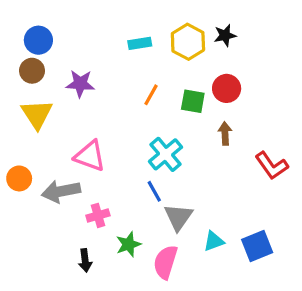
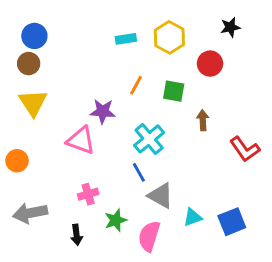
black star: (225, 35) -> (230, 27), moved
purple star: (80, 84) -> (103, 111), moved
red circle: (227, 88) -> (210, 64), moved
gray arrow: (61, 191) -> (30, 213), moved
gray triangle: (178, 217) -> (161, 196), turned -36

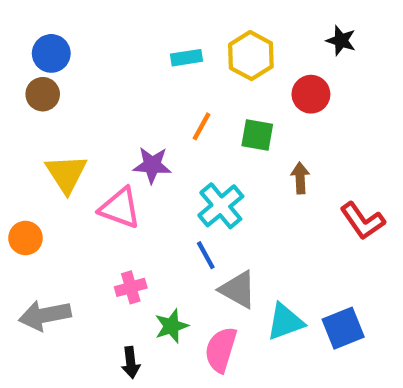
black star: (230, 27) -> (341, 41), turned 30
yellow triangle: (33, 103) -> (66, 174), moved
cyan triangle: (193, 217) -> (285, 322), size x1.4
black arrow: (77, 235) -> (131, 362), moved

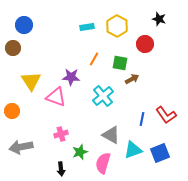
brown circle: (43, 94) -> (13, 48), moved
brown arrow: (300, 178) -> (132, 79), moved, turned 64
red L-shape: (362, 221) -> (166, 115), moved
blue line: (206, 255) -> (142, 119), moved, turned 40

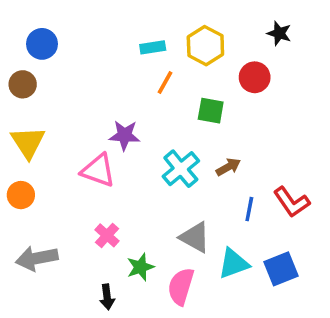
orange line: (94, 59) -> (165, 83), moved
brown arrow: (132, 79) -> (228, 167), moved
yellow triangle: (31, 81) -> (28, 142), moved
pink cross: (61, 134) -> (107, 235), turned -32

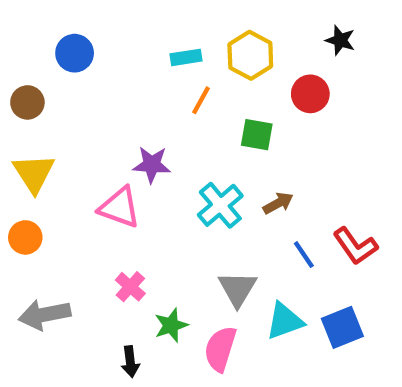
blue circle: (42, 44) -> (75, 53), moved
blue line: (249, 209) -> (304, 255), turned -45
gray triangle: (195, 237) -> (237, 289), turned 32

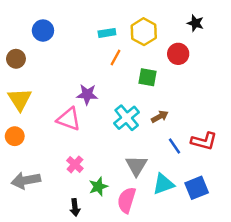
red L-shape: (355, 246) -> (204, 141), turned -40

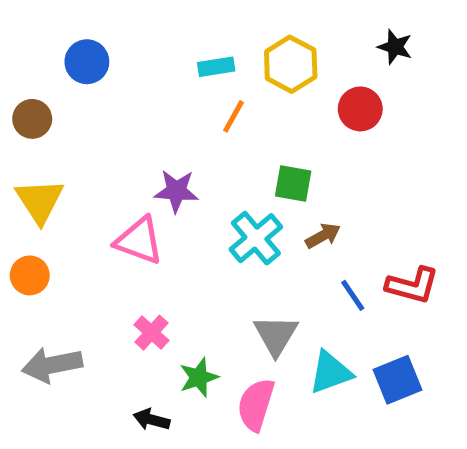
green square: (147, 77) -> (293, 183), moved
black arrow: (75, 207) -> (151, 420), turned 112

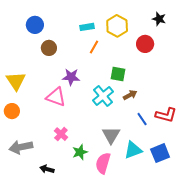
brown circle: (32, 119) -> (49, 48), moved
black arrow: (151, 420) -> (47, 169), moved

